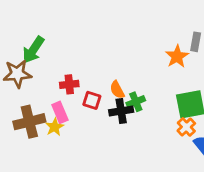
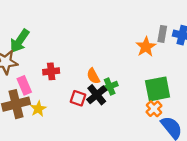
red square: (92, 100) -> (78, 98), moved
black cross: (121, 111) -> (97, 95), turned -30
pink rectangle: (60, 112) -> (24, 85), moved

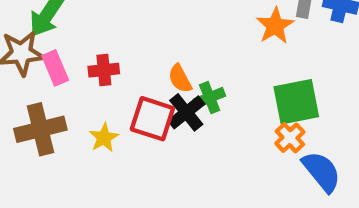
pink rectangle: (24, 85) -> (55, 68), moved
red square: (78, 98) -> (152, 119), size x1.5
yellow star: (38, 109) -> (104, 138), moved

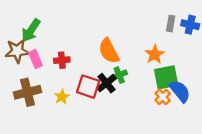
orange star: (275, 26) -> (155, 54), moved
orange semicircle: (180, 79) -> (109, 51), moved, size x1.6
blue semicircle: (322, 172) -> (180, 91), moved

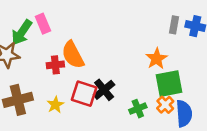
orange semicircle: (109, 51) -> (73, 55), moved
pink rectangle: (36, 59) -> (43, 24), moved
green cross: (119, 75) -> (138, 109), moved
blue semicircle: (180, 91) -> (184, 114), moved, turned 35

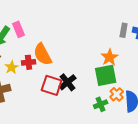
green square: (169, 84) -> (106, 75), moved
yellow star: (55, 105) -> (12, 67), moved
green cross: (138, 109) -> (101, 104), moved

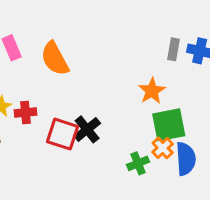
orange semicircle: (43, 54) -> (55, 59), moved
red cross: (29, 62) -> (25, 112), moved
green square: (106, 75) -> (169, 125), moved

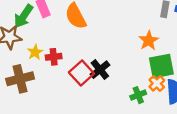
red square: (62, 134) -> (81, 73), turned 30

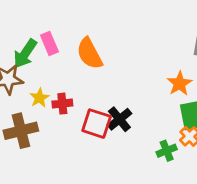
red square: (81, 73) -> (97, 124), turned -30

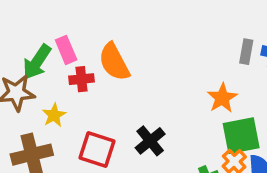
red cross: (62, 104) -> (82, 79), moved
red square: (97, 124) -> (97, 149), moved

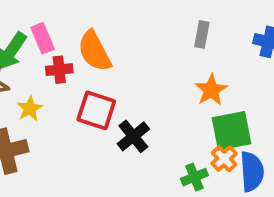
gray rectangle: (246, 52) -> (202, 34), moved
red square: (97, 149) -> (96, 110), moved

